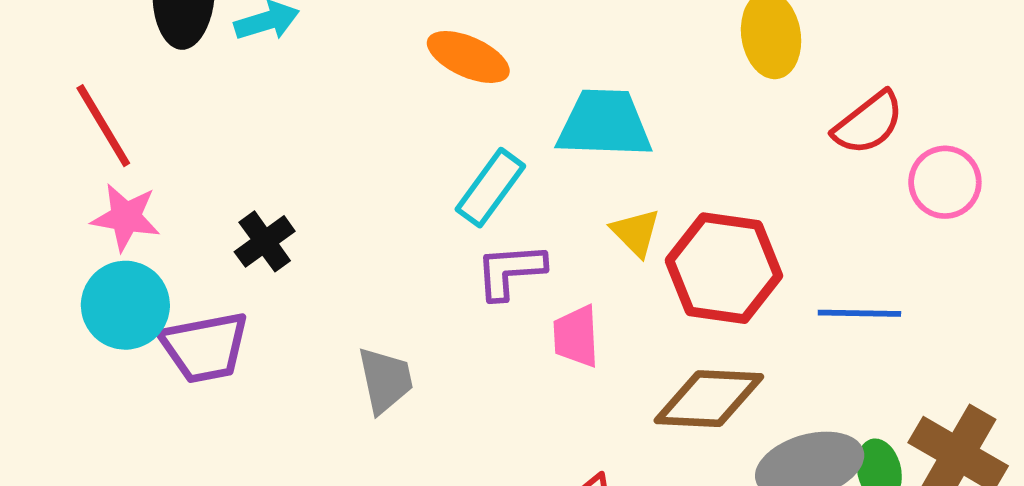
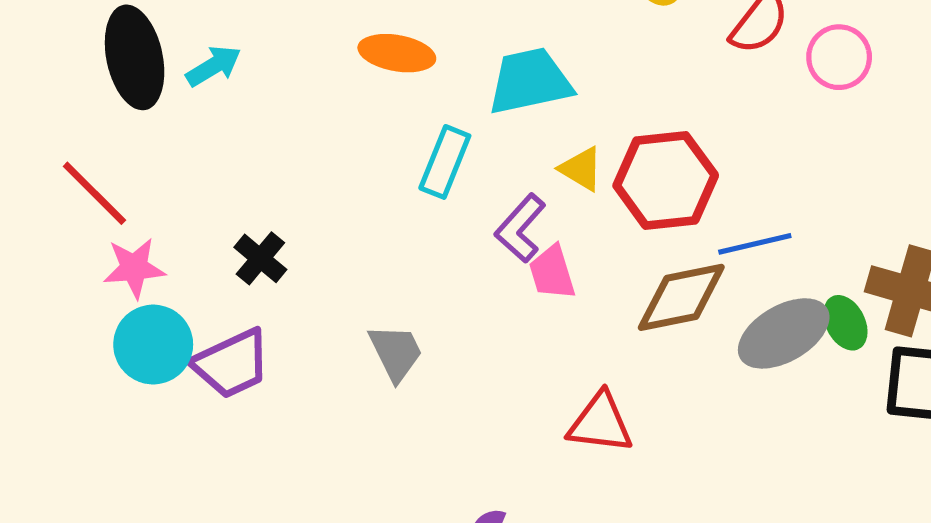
purple L-shape: (510, 271) -> (520, 228), moved, turned -30
blue line: (859, 313) -> (755, 244), moved

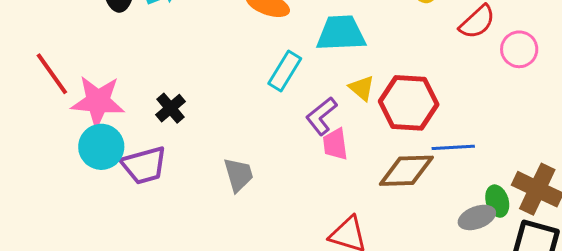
red line: (94, 193) -> (52, 74), moved
pink star: (134, 268) -> (98, 101), size x1.5
gray ellipse: (784, 333) -> (477, 217), moved, size x0.7

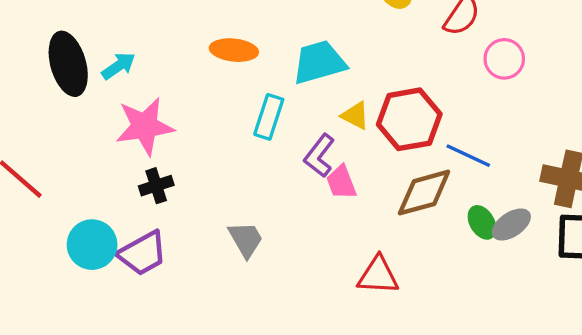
pink circle: (519, 49) -> (504, 59), moved
pink star: (98, 101) -> (145, 126), moved
black cross: (171, 108) -> (156, 186), turned 36
blue line: (453, 147) -> (468, 156), turned 42
green ellipse: (497, 201) -> (482, 222), moved

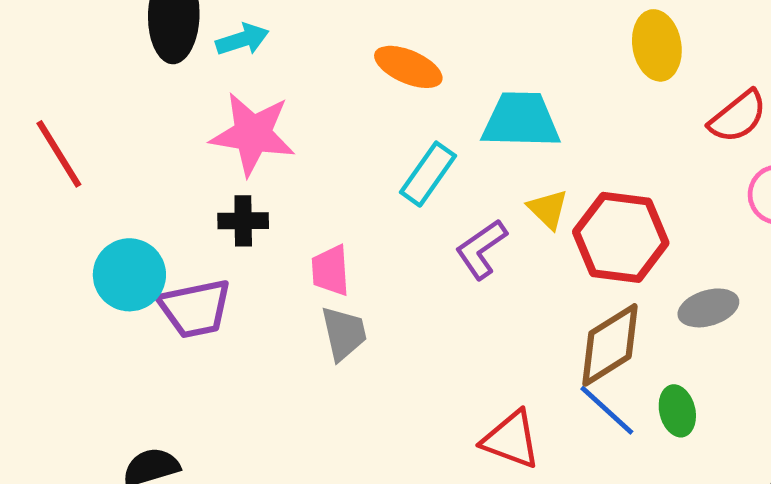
blue line: (468, 156) -> (607, 410), moved
pink trapezoid: (341, 182) -> (331, 270), moved
brown diamond: (424, 193) -> (610, 345), turned -34
gray ellipse: (511, 225) -> (708, 308), moved

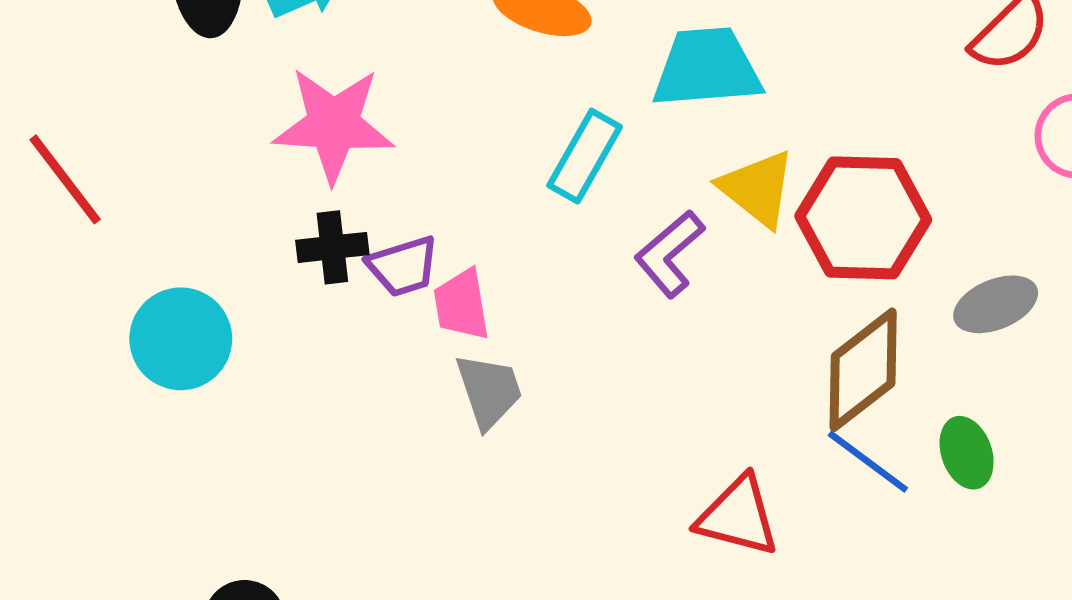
yellow triangle: (548, 209) -> (757, 189), size x1.4
purple trapezoid: (195, 308) -> (403, 266), moved, size x0.7

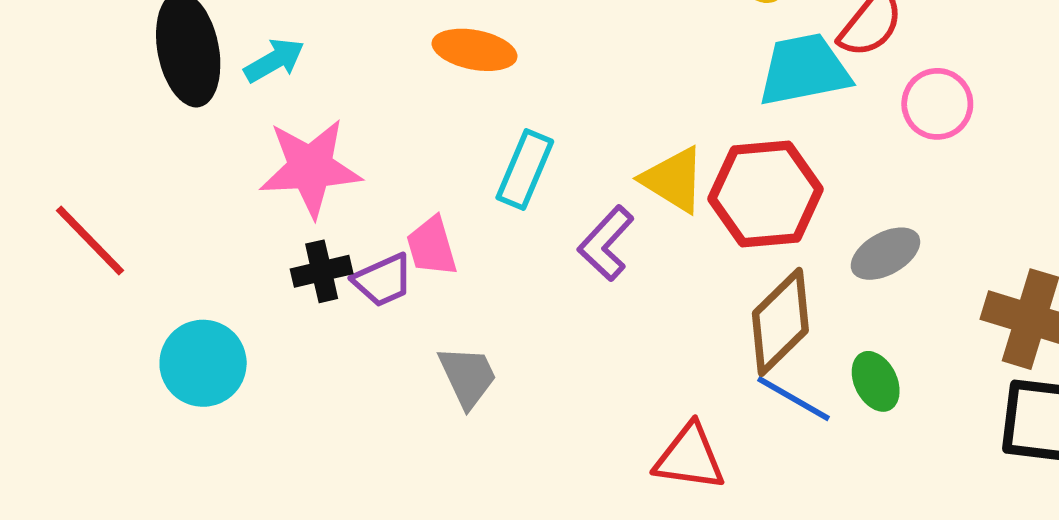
cyan trapezoid: (707, 68) -> (804, 70), moved
pink trapezoid: (462, 305) -> (432, 246), moved

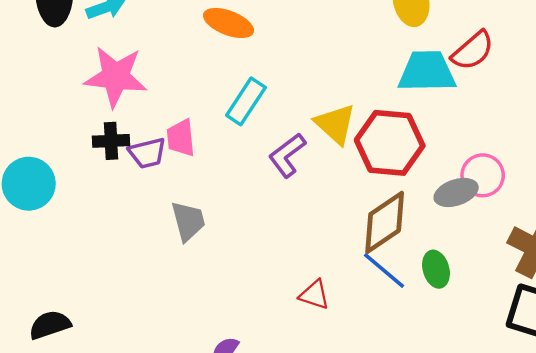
pink circle: (937, 104) -> (483, 175), moved
red triangle: (690, 457) -> (314, 295), size x0.7

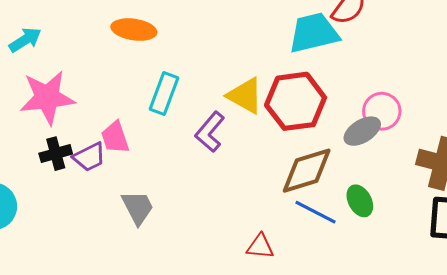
brown diamond: (385, 222) -> (307, 171), turned 30

